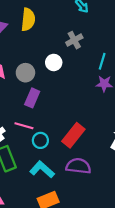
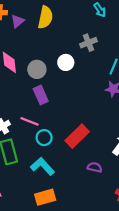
purple rectangle: (32, 98) -> (41, 95), turned -54
purple semicircle: (78, 166) -> (95, 167), moved, size x0.6

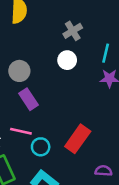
white circle: (66, 62) -> (67, 60), moved

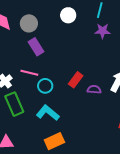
red rectangle: (78, 139) -> (76, 80), size x0.7
purple semicircle: (103, 171) -> (94, 90), moved

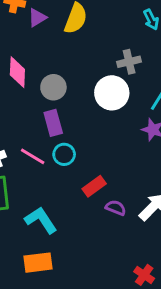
white circle: (68, 15) -> (112, 93), size x1.5
cyan circle: (45, 86) -> (64, 154), moved

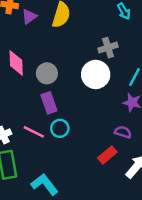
red rectangle: (94, 186) -> (107, 155), moved
purple semicircle: (116, 208) -> (123, 132), moved

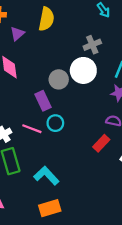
purple triangle: (29, 17) -> (17, 34), moved
gray circle: (47, 73) -> (59, 79), moved

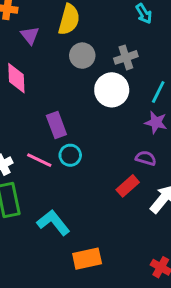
purple triangle: (17, 34) -> (30, 35), turned -32
gray circle: (59, 79) -> (82, 56), moved
orange rectangle: (50, 208) -> (87, 259), moved

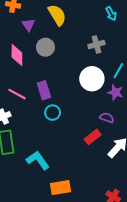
yellow semicircle: (69, 20) -> (57, 15), turned -50
gray circle: (82, 56) -> (45, 47), moved
white circle: (112, 90) -> (92, 79), moved
pink line: (39, 160) -> (17, 94), moved

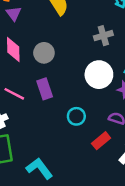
purple triangle: (28, 25) -> (14, 14), moved
gray circle: (45, 47) -> (44, 53), moved
cyan circle: (53, 113) -> (76, 116), moved

